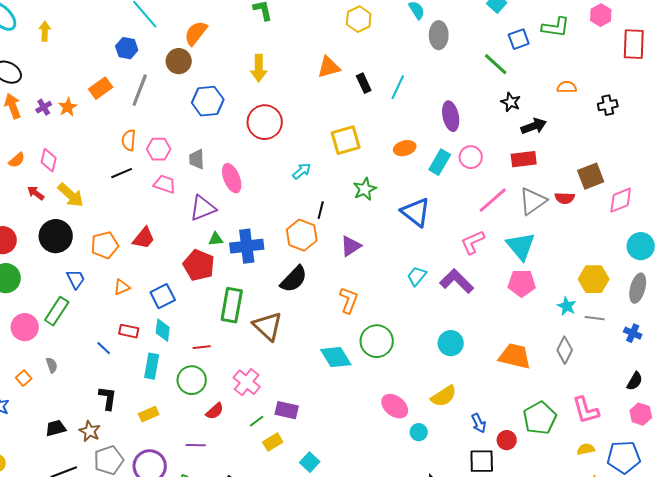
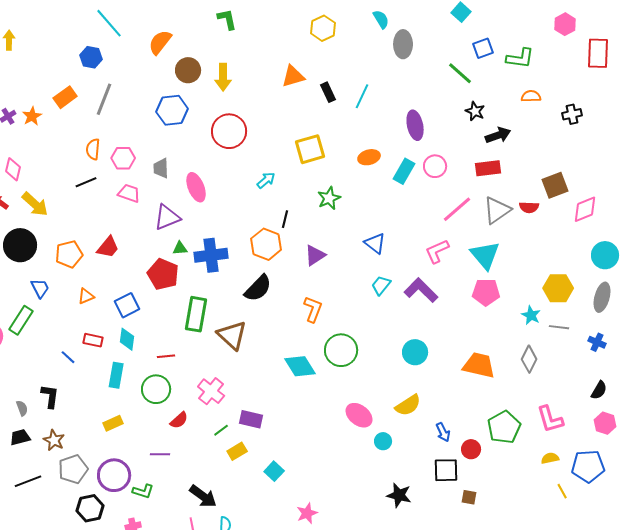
green L-shape: (556, 27) -> (520, 58), moved
brown circle: (179, 61) -> (188, 70), moved
blue triangle: (416, 212) -> (375, 243), moved, size x0.7
gray semicircle: (52, 365) -> (22, 408), moved
black L-shape: (108, 398) -> (50, 396), moved

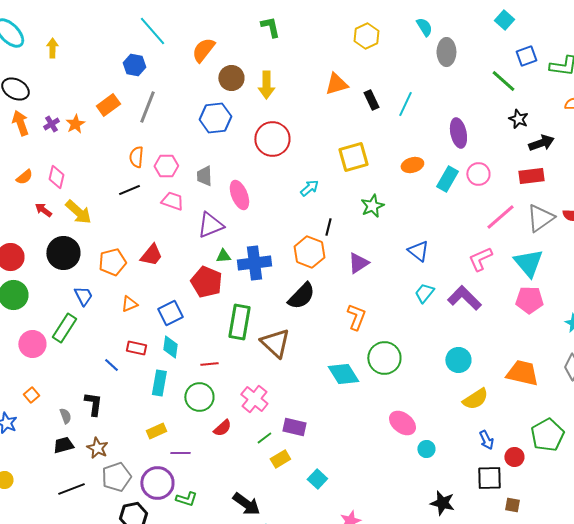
yellow semicircle: (408, 405) -> (475, 399), moved
purple line: (160, 454) -> (180, 453), moved

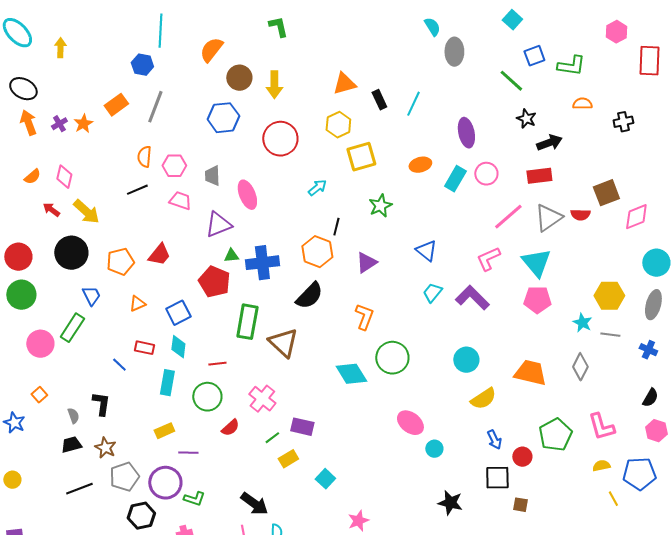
cyan line: (152, 31) -> (160, 31), turned 44
yellow hexagon: (366, 36) -> (338, 125), moved

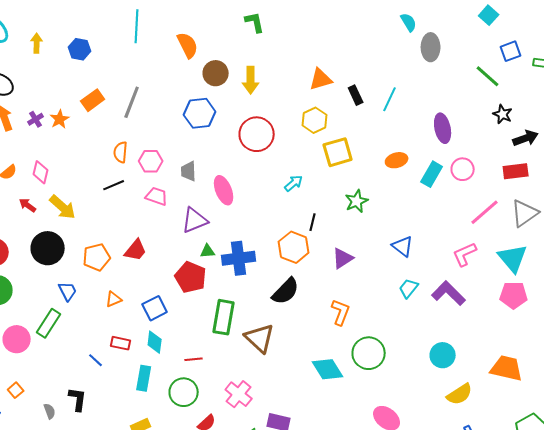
orange semicircle: (211, 50) -> (188, 45), turned 116
blue hexagon: (142, 65) -> (80, 49), moved

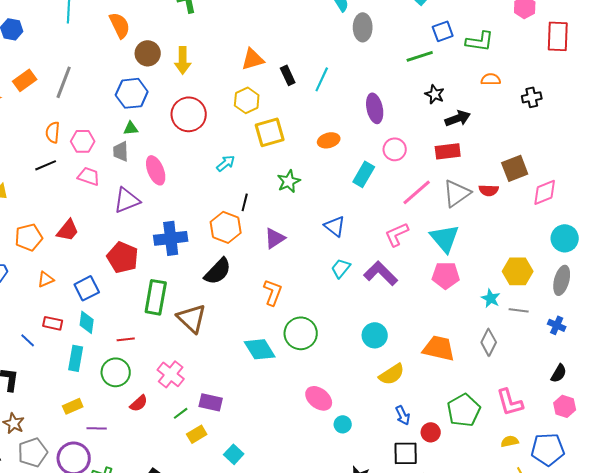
green line: (488, 76) -> (420, 56), turned -60
cyan rectangle: (432, 174) -> (364, 174), moved
green triangle: (208, 251) -> (131, 128), moved

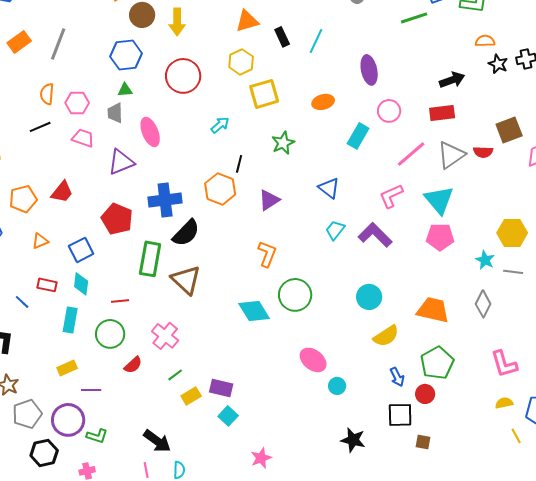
black star: (435, 94) -> (498, 64), moved
black semicircle: (218, 271) -> (186, 233), moved
purple rectangle: (211, 402) -> (221, 388), moved
green pentagon: (464, 410) -> (437, 363), moved

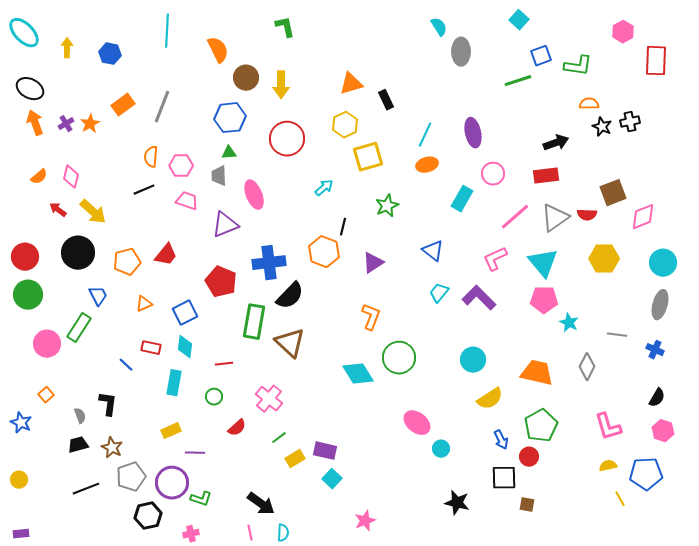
cyan line: (316, 41) -> (425, 135), moved
yellow hexagon: (512, 233) -> (604, 259), moved
cyan star: (485, 260) -> (569, 323), moved
green circle: (110, 334) -> (214, 397), size x0.6

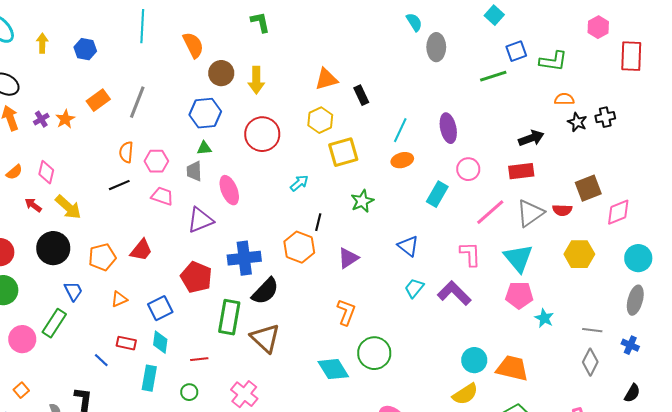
pink L-shape: (495, 259) -> (470, 254), turned 112
cyan circle: (473, 360) -> (474, 360), moved
gray diamond: (587, 367) -> (590, 362), moved

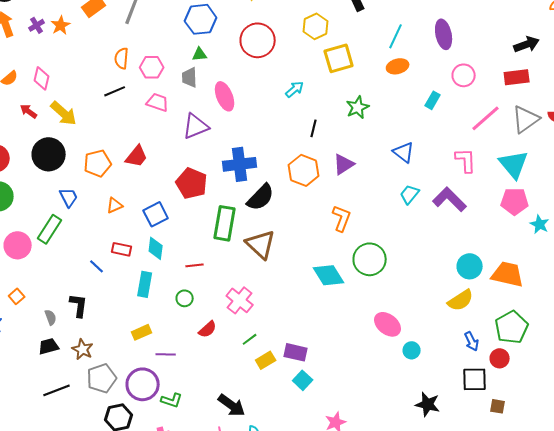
cyan rectangle: (437, 194) -> (433, 100), size x0.7
orange hexagon: (299, 247) -> (304, 170), moved

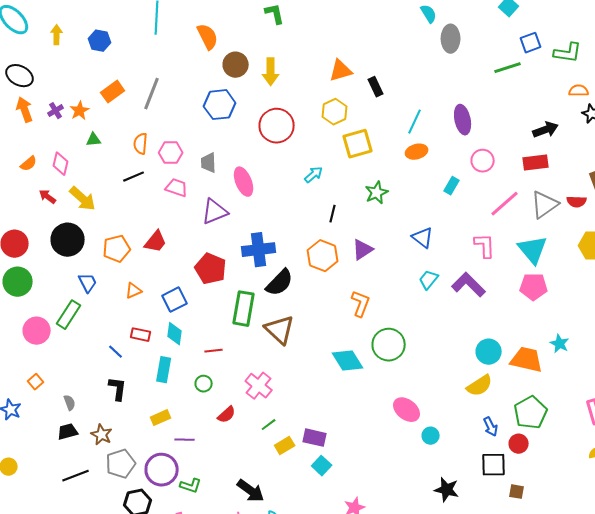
green triangle: (200, 54) -> (94, 140), moved
cyan star: (540, 224) -> (560, 344), moved
black L-shape: (79, 305) -> (118, 389), moved

